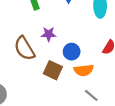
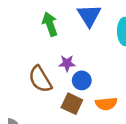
blue circle: (72, 52) -> (82, 80), moved

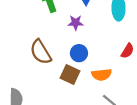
purple star: (67, 63) -> (76, 23), moved

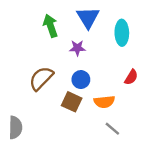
brown semicircle: (41, 52) -> (41, 78), turned 75

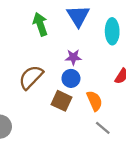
purple star: (77, 48) -> (73, 57), moved
orange semicircle: (104, 102) -> (95, 101), turned -108

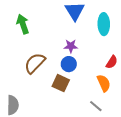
green arrow: (40, 24) -> (23, 24), moved
orange semicircle: (95, 101) -> (104, 83), moved

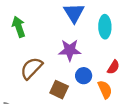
purple star: (71, 46) -> (70, 50), size x1.5
blue circle: (69, 64) -> (84, 76), moved

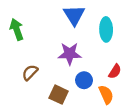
brown semicircle: (31, 68) -> (30, 73), size x0.7

